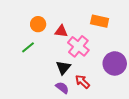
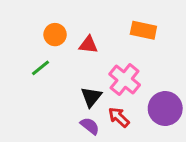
pink cross: (78, 46) -> (125, 80), moved
purple circle: (115, 63) -> (165, 108), moved

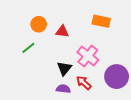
purple semicircle: (90, 126) -> (63, 89), turned -32

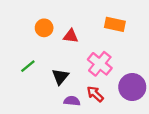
green line: (28, 48) -> (28, 66), moved
black triangle: (64, 68) -> (60, 77), moved

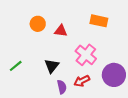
green line: (28, 66) -> (16, 66), moved
red arrow: (95, 94) -> (82, 81), turned -70
purple semicircle: (72, 101) -> (62, 87), turned 72

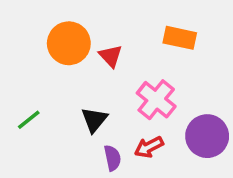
orange circle: (38, 24) -> (69, 43), size x1.5
red triangle: (61, 31) -> (111, 56), turned 40

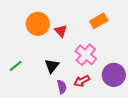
orange rectangle: (180, 38) -> (99, 21), turned -42

